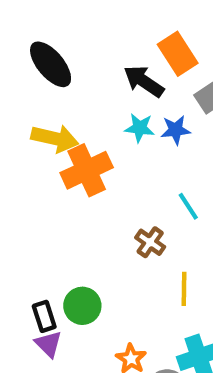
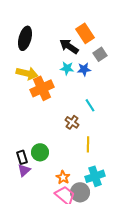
black ellipse: (51, 64) -> (25, 38), turned 55
purple triangle: (48, 344) -> (24, 170), turned 32

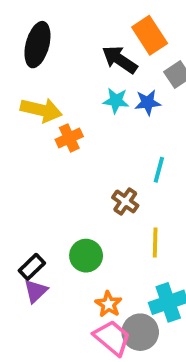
orange cross: (42, 88) -> (69, 138), size x0.6
cyan line: (90, 105) -> (159, 170), turned 48
green circle: (40, 152) -> (86, 256), moved
black rectangle: (22, 157) -> (32, 267), turned 64

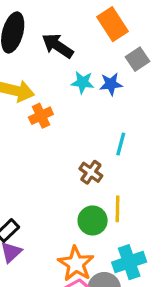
black arrow: (120, 60) -> (58, 46), moved
green circle: (86, 256) -> (93, 220), moved
orange star: (108, 304) -> (76, 264), size x1.5

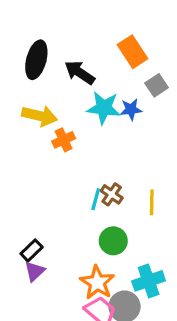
cyan star: (83, 82) -> (104, 108), size x1.5
cyan line: (121, 144) -> (96, 199), moved
yellow line: (118, 209) -> (152, 202), moved

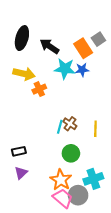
orange rectangle: (133, 52) -> (83, 48), moved
gray square: (157, 85) -> (98, 39), moved
black rectangle: (32, 250) -> (19, 151), moved, turned 32

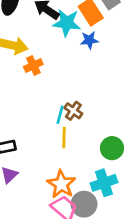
cyan star: (65, 69) -> (67, 23), moved
yellow line: (95, 129) -> (64, 137), moved
green circle: (71, 153) -> (112, 148), moved

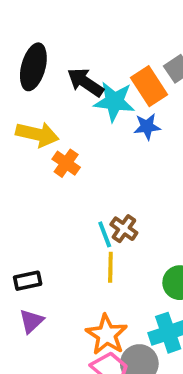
orange cross: (33, 65) -> (66, 163), turned -30
cyan line: (60, 115) -> (105, 234), turned -36

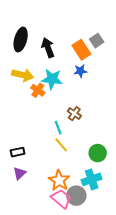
black arrow: (85, 82) -> (48, 48), turned 36
cyan star: (114, 102) -> (52, 79), moved
brown cross: (124, 229) -> (74, 114), moved
yellow line: (110, 267) -> (61, 145), turned -42

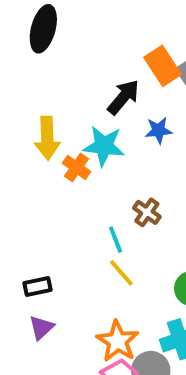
black ellipse: (21, 40) -> (43, 29), moved
black arrow: (48, 48) -> (123, 97), moved, turned 60
orange rectangle: (81, 50) -> (162, 66), moved
yellow arrow: (23, 75) -> (47, 138), turned 75

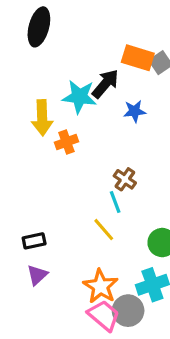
orange rectangle: (162, 66) -> (138, 58), turned -40
cyan star: (104, 146) -> (79, 97), moved
orange cross: (77, 167) -> (66, 142), turned 35
cyan line: (116, 240) -> (115, 202), moved

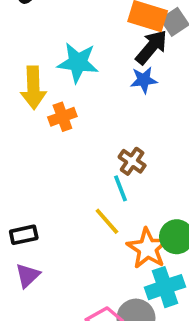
black arrow: (105, 84) -> (151, 47), moved
orange star: (101, 286) -> (148, 248), moved

